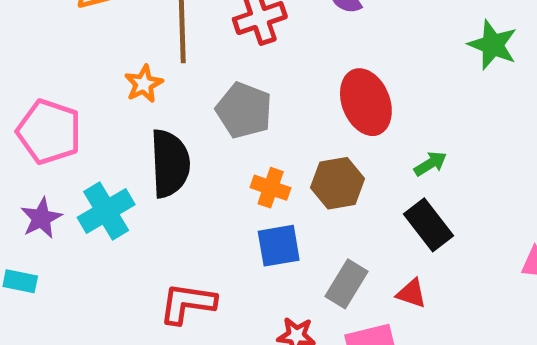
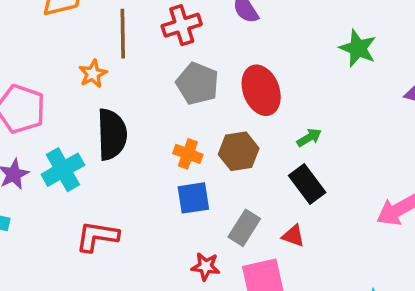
gray pentagon: (244, 110) -> (197, 83), moved
red L-shape: (187, 303) -> (97, 236), moved

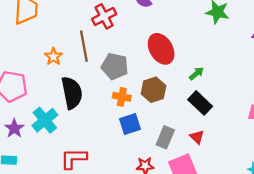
brown line: (123, 34) -> (84, 46), moved
gray pentagon: (197, 83) -> (115, 66), moved
red triangle: (293, 236) -> (197, 137), turned 35

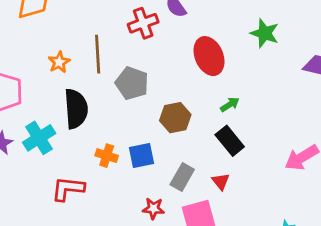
red cross: (104, 16) -> (143, 23), moved
red ellipse: (161, 49) -> (209, 56), moved
orange cross: (122, 97) -> (107, 156), moved

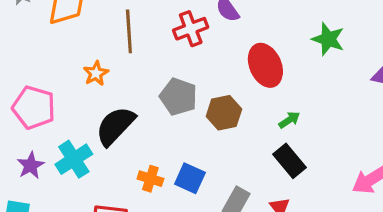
brown line: (98, 54) -> (129, 31), moved
black semicircle: (76, 109) -> (115, 126), turned -132
brown hexagon: (175, 118) -> (224, 113), moved
blue square: (142, 155) -> (190, 178), turned 36

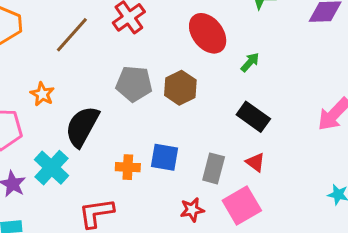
brown line: (129, 31) -> (72, 35), turned 60
orange star: (96, 73) -> (42, 94), moved
green arrow: (289, 120) -> (250, 62), moved

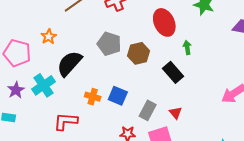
green arrow: (250, 62) -> (187, 48), turned -64
black rectangle: (253, 117) -> (173, 72), moved

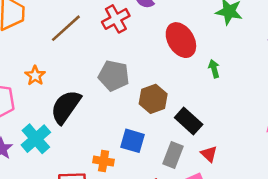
brown hexagon: (139, 53) -> (153, 99), moved
black rectangle: (173, 72) -> (189, 121), moved
orange cross: (93, 97) -> (104, 161), moved

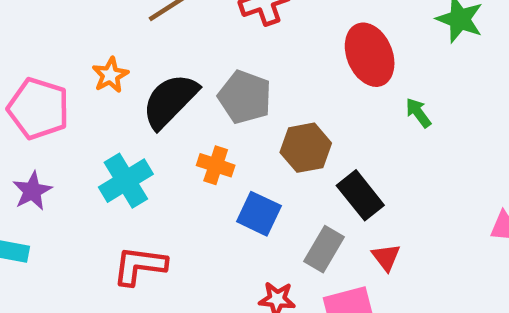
green arrow: (214, 69) -> (418, 113), turned -30
black semicircle: (66, 107) -> (170, 101), moved
cyan cross: (36, 139) -> (126, 181), moved
orange cross: (104, 161) -> (216, 165), moved

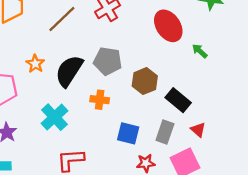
blue square: (259, 214) -> (128, 133), moved

